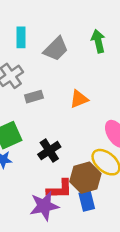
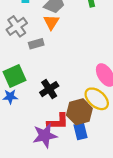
orange triangle: (79, 99) -> (51, 22), moved, turned -35

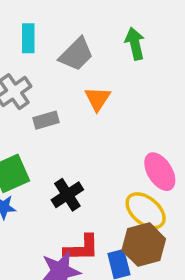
orange triangle: (51, 22) -> (98, 99), moved
brown hexagon: (79, 112) -> (144, 245), moved

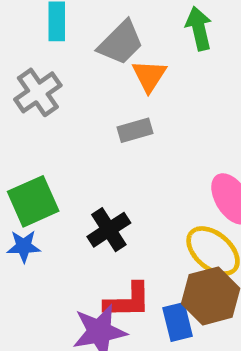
orange triangle: (98, 99) -> (149, 76), moved
gray rectangle: (46, 120) -> (135, 130), moved

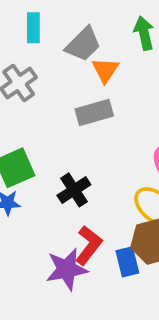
gray rectangle: (135, 130) -> (94, 113), size x1.4
red L-shape: (128, 301) -> (89, 245), turned -51

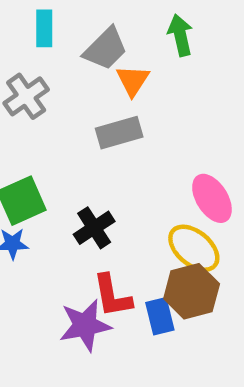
red L-shape: (89, 245) -> (112, 296), turned 132

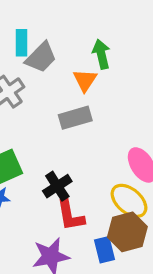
green arrow: (180, 35) -> (101, 54), moved
gray trapezoid: (105, 49) -> (41, 57), moved
red L-shape: (112, 296) -> (70, 215), moved

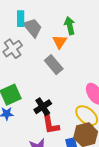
gray trapezoid: (41, 57) -> (33, 28), turned -85
gray rectangle: (75, 118) -> (54, 65), turned 66

